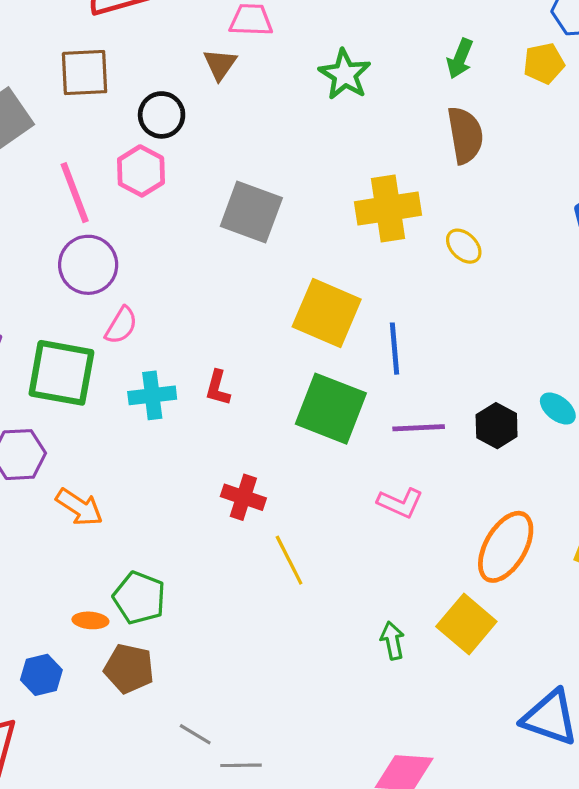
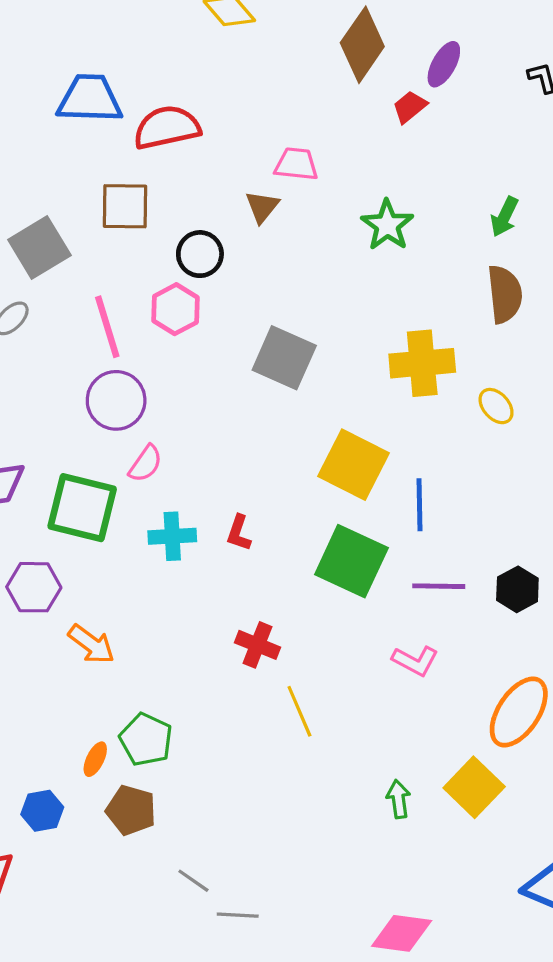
orange ellipse: (90, 620) -> (95, 759), turned -72

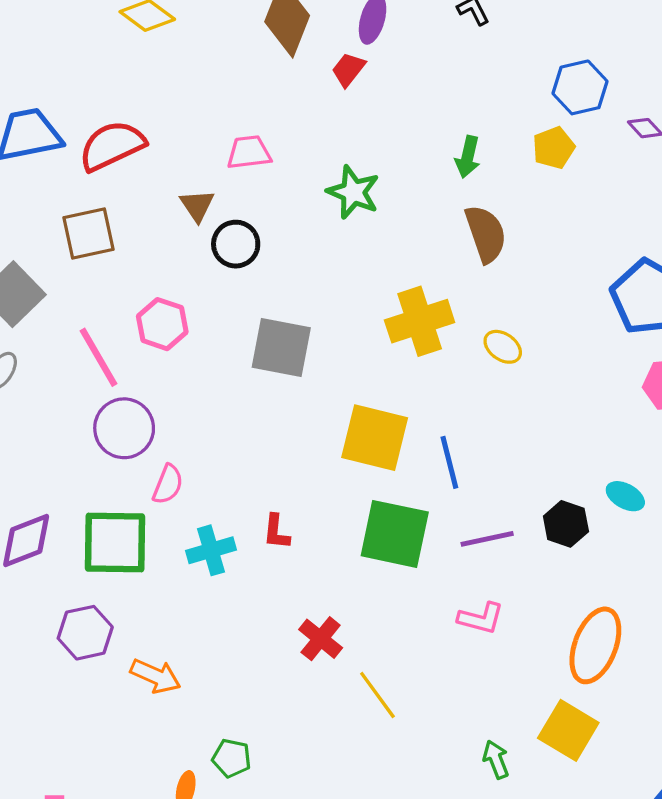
brown triangle: (262, 207) -> (197, 206), moved
black circle: (200, 254) -> (236, 244), moved
red cross: (257, 645) -> (321, 639), turned 30
green pentagon: (146, 739) -> (232, 758), size x0.7

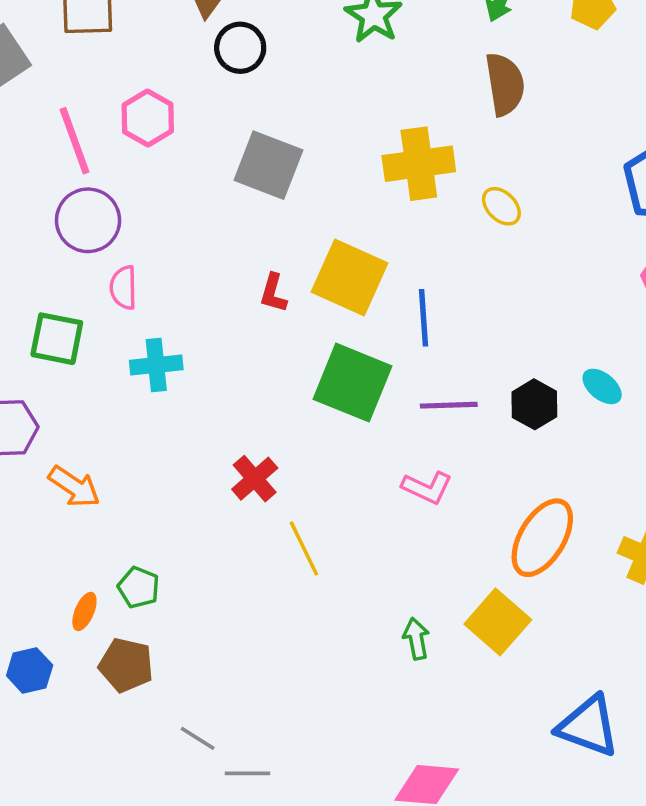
pink semicircle: (168, 484) -> (123, 288), turned 147
red L-shape: (276, 532) -> (273, 293), moved
green square: (115, 542) -> (57, 339), size x0.7

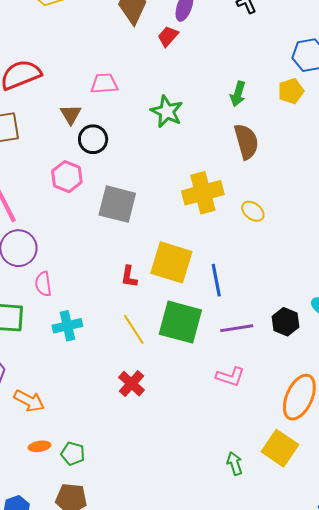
pink hexagon: (148, 118) -> (67, 177), moved
yellow line: (304, 549) -> (134, 329), moved
orange ellipse: (84, 611) -> (39, 446), moved, turned 65

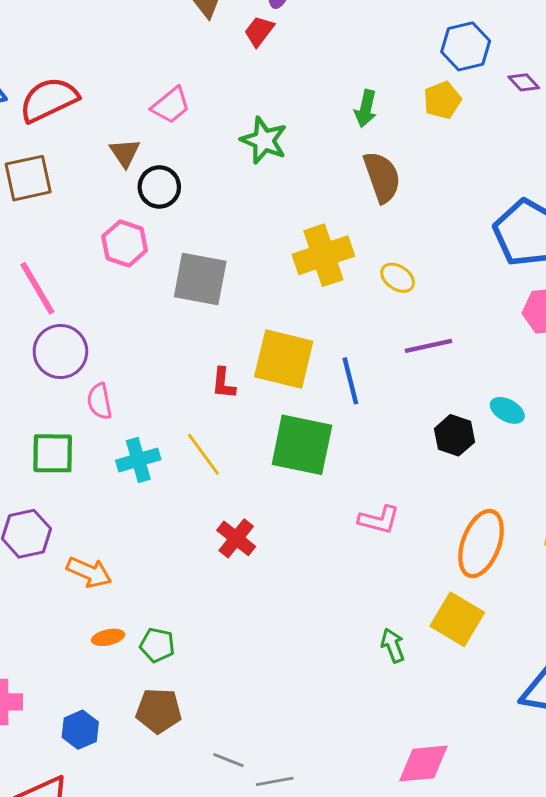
pink trapezoid: (104, 84) -> (171, 105), turned 148
purple line: (237, 328) -> (428, 346), moved
yellow line: (134, 329) -> (203, 454), moved

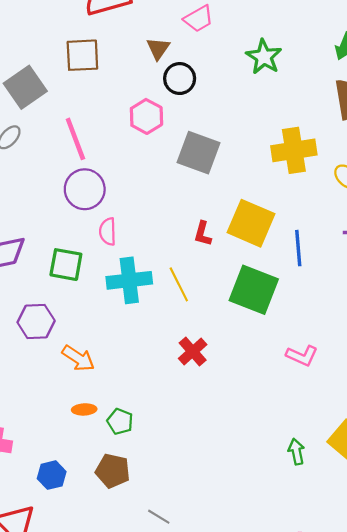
cyan cross: (138, 460) -> (129, 280), size x1.4

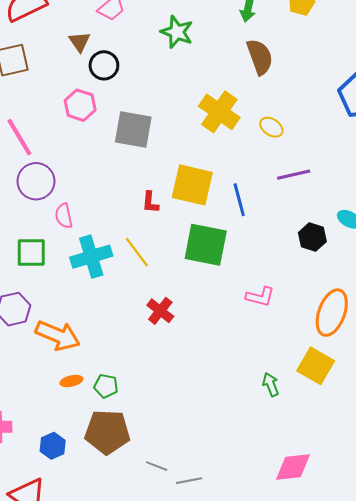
yellow cross: (294, 150) -> (219, 112), turned -36
orange arrow: (78, 358) -> (58, 335), size x1.4
brown pentagon: (113, 471) -> (107, 432), size x1.4

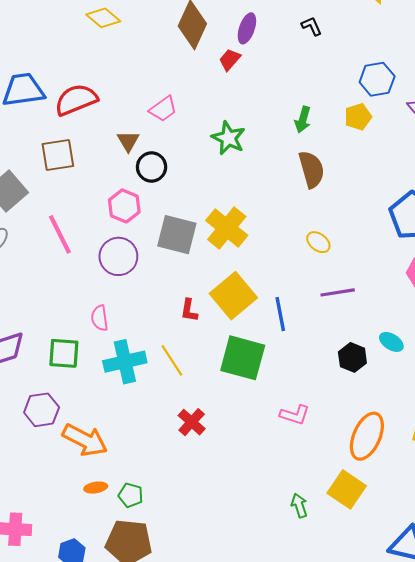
yellow cross: (219, 112) -> (227, 228), moved
purple circle: (36, 181) -> (118, 256), moved
yellow square: (192, 185) -> (233, 296), turned 33

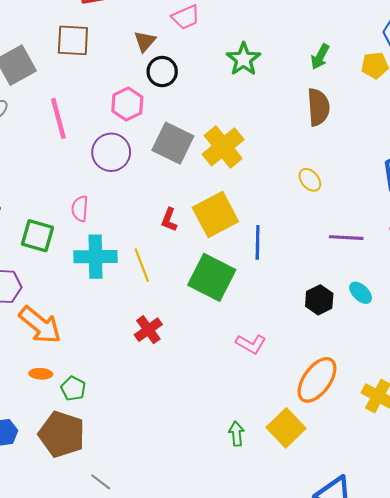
purple line: (338, 292) -> (346, 238), moved

